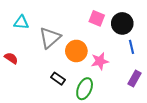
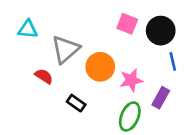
red semicircle: (11, 58) -> (44, 76), moved
purple rectangle: (134, 79) -> (161, 98), moved
green ellipse: (85, 89) -> (130, 116), moved

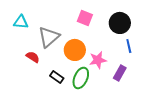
pink square: (127, 24) -> (85, 18), moved
green ellipse: (130, 116) -> (81, 78), moved

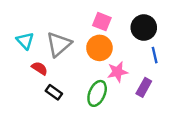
cyan triangle: (21, 22) -> (25, 41), moved, turned 42
orange circle: (75, 50) -> (99, 48), moved
black rectangle: (57, 77) -> (54, 92), moved

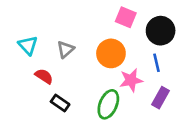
pink square: (102, 22) -> (126, 17), moved
gray triangle: (59, 44) -> (65, 49), size x0.6
blue line: (155, 55) -> (157, 63), moved

